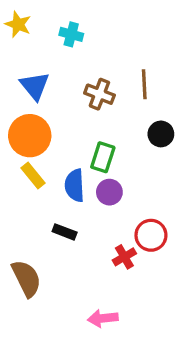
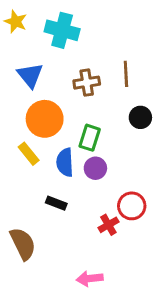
cyan cross: (71, 34) -> (62, 30), size x1.6
brown cross: (99, 94) -> (87, 83), turned -30
orange circle: (30, 136) -> (45, 119), moved

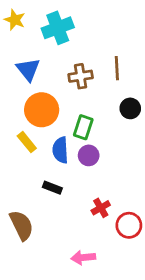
cyan cross: (62, 30) -> (58, 28), turned -36
red circle: (132, 206) -> (129, 225), moved

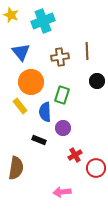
purple circle: (89, 155) -> (63, 128), moved
brown semicircle: (21, 225) -> (16, 168), turned 35

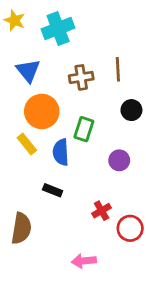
purple circle: (63, 128) -> (119, 160), moved

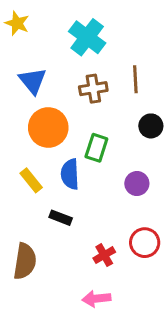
cyan cross: (58, 28) -> (87, 37), moved, turned -32
yellow rectangle: (27, 144) -> (31, 180), moved
red cross: (102, 211) -> (104, 255), moved
red circle: (130, 228) -> (145, 243), moved

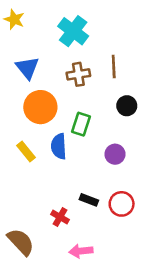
black rectangle: (61, 218) -> (89, 200), moved
red cross: (104, 255) -> (60, 217), moved, turned -30
brown semicircle: (25, 261) -> (21, 242), moved, turned -52

